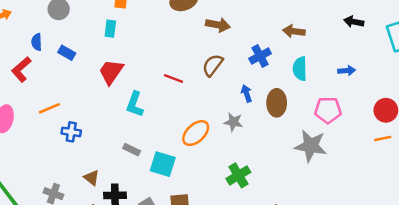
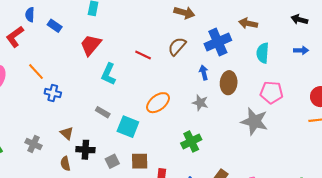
blue cross: (260, 56) -> (218, 42), size x1.4
cyan semicircle: (300, 69) -> (263, 53), moved
blue arrow: (347, 71) -> (301, 50), moved
orange line: (49, 108) -> (36, 72), turned 66
gray star: (233, 122) -> (200, 103), moved

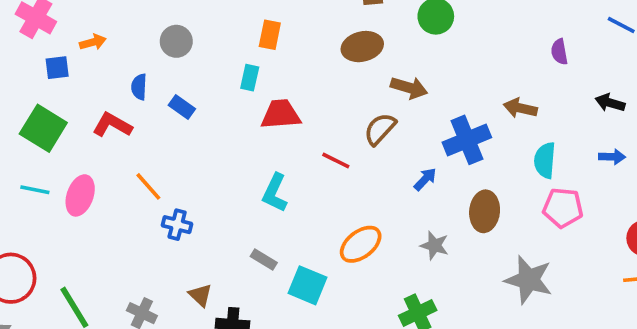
red L-shape: (15, 37) -> (112, 125), turned 65
red trapezoid: (91, 45) -> (281, 114), moved, turned 45
brown semicircle: (177, 46) -> (380, 129), moved
blue arrow: (204, 73) -> (425, 179), moved, turned 56
pink pentagon: (271, 92) -> (563, 208), moved

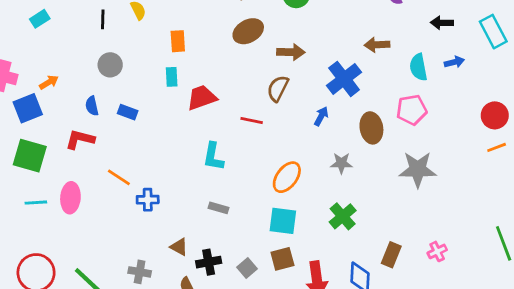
blue square: (57, 68) -> (28, 108), size x1.5
cyan semicircle: (545, 160) -> (418, 67), moved
pink pentagon: (563, 208) -> (412, 110), moved
cyan square: (308, 285) -> (283, 221), moved

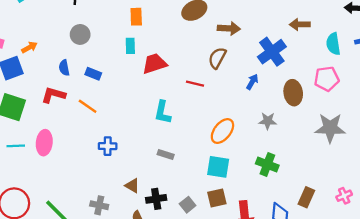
orange line: (119, 177) -> (88, 106), moved
green cross: (343, 216) -> (267, 165), turned -30

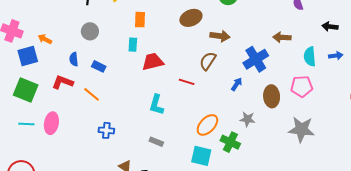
orange arrow: (29, 47) -> (45, 39), turned -128
green cross: (267, 165) -> (230, 142), moved

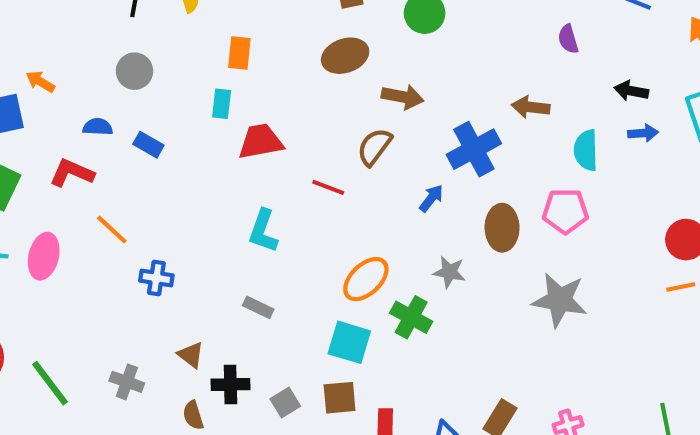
blue arrow: (336, 56) -> (643, 133), moved
blue semicircle: (74, 59) -> (98, 127), turned 96
orange line: (92, 94) -> (112, 229), moved

